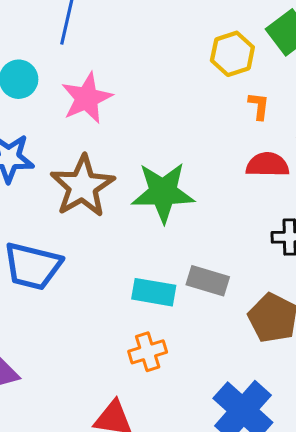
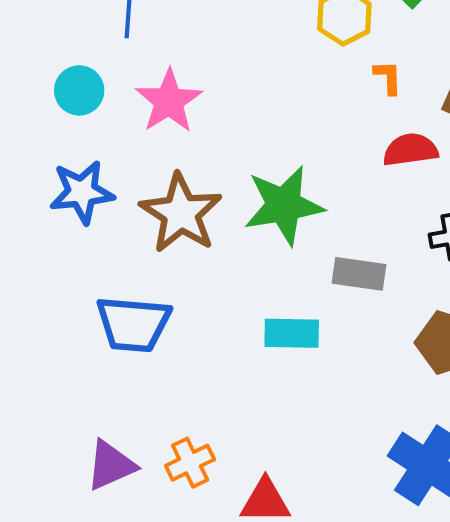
gray rectangle: (208, 281) -> (359, 274), moved
orange cross: (148, 352) -> (190, 463), moved

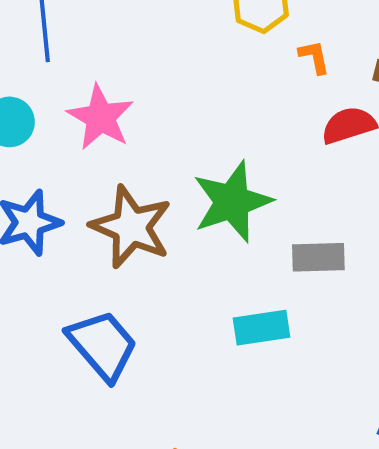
blue trapezoid: (133, 324) -> (103, 345), turned -126

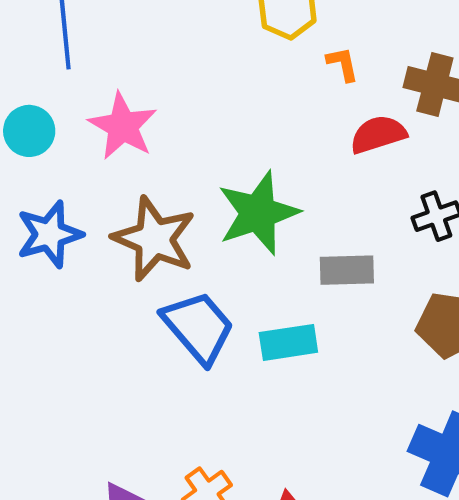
blue trapezoid: (103, 345) -> (198, 327), moved

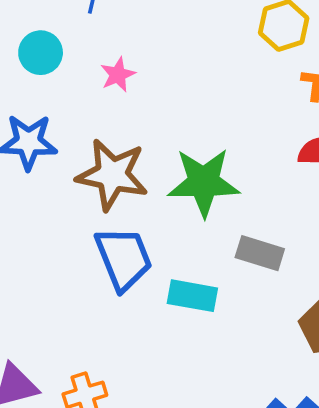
pink star: (123, 126) -> (118, 75), size x0.6
brown star: (154, 239) -> (112, 175), turned -30

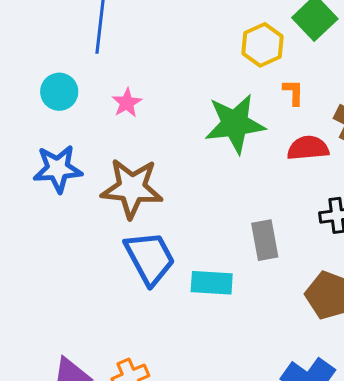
green star: (204, 182) -> (235, 124), moved
gray rectangle: (260, 253) -> (265, 240), turned 69

